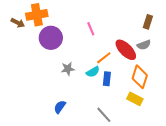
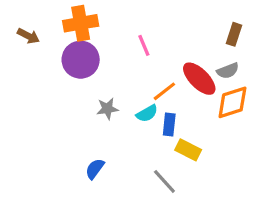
orange cross: (37, 15) -> (81, 23), moved
orange diamond: (140, 77) -> (232, 102), moved, turned 55
yellow rectangle: (135, 99) -> (188, 150), moved

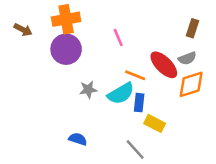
orange line: (164, 91) -> (135, 75), turned 60
cyan semicircle: (147, 113) -> (121, 93), size x1.5
blue semicircle: (95, 169) -> (78, 139), turned 72

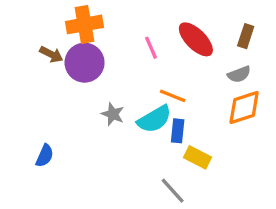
brown arrow: (23, 30) -> (51, 54), moved
red ellipse: (164, 65) -> (196, 39), moved
gray star: (88, 90) -> (113, 114), turned 30
blue semicircle: (78, 139) -> (45, 156), moved, turned 96

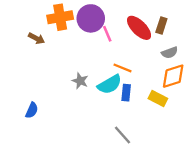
brown rectangle: (246, 36) -> (161, 25), moved
purple circle: (85, 63) -> (91, 18), moved
yellow rectangle: (198, 157) -> (158, 99), moved

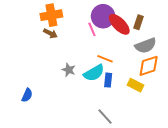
purple circle: (91, 18) -> (103, 16), moved
brown arrow: (37, 38) -> (50, 33), moved
gray semicircle: (170, 53) -> (146, 46), size x1.5

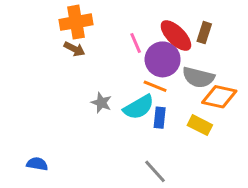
purple circle: (103, 16) -> (163, 59), moved
gray semicircle: (146, 46) -> (198, 77), moved, turned 35
orange diamond: (149, 66) -> (219, 97), turned 30
blue semicircle: (27, 95) -> (37, 164), moved, turned -104

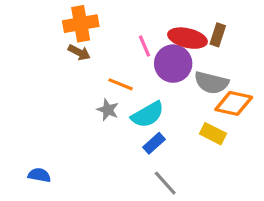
red ellipse: (176, 36) -> (187, 38), turned -32
orange line: (155, 86) -> (121, 84), moved
blue rectangle: (160, 118) -> (154, 143), moved, turned 42

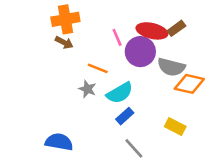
brown rectangle: (218, 35) -> (176, 28), turned 36
yellow rectangle: (213, 134) -> (175, 126), moved
blue semicircle: (39, 175) -> (59, 142), moved, size x1.5

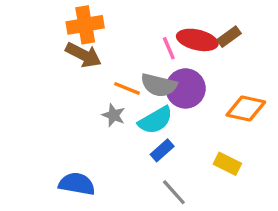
pink line: (117, 37) -> (169, 48), moved
brown arrow: (64, 43) -> (83, 55), size x1.5
purple circle: (140, 52) -> (186, 88), moved
gray semicircle: (171, 67) -> (159, 85), moved

